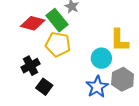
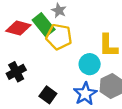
yellow pentagon: (58, 44) -> (59, 37), moved
black square: (44, 87) -> (48, 95), moved

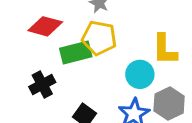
green rectangle: (44, 25) -> (76, 52), moved, turned -65

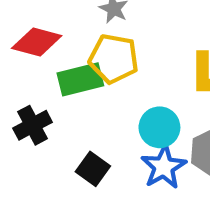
cyan circle: (140, 74) -> (159, 127), moved

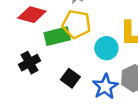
cyan circle: (159, 127) -> (106, 48), moved
black square: (93, 169) -> (70, 78), moved

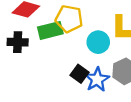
black cross: (30, 63) -> (18, 42), moved, turned 30
black square: (70, 78) -> (80, 74), moved

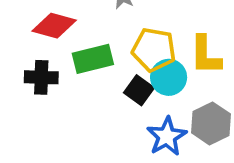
yellow pentagon: (69, 19) -> (154, 50), moved
black square: (80, 74) -> (139, 90), moved

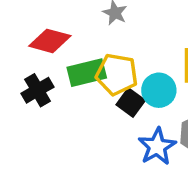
yellow pentagon: (154, 50) -> (117, 74), moved
black cross: (41, 77) -> (38, 90), turned -32

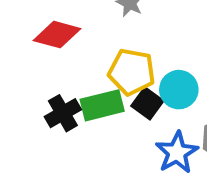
green rectangle: (87, 73) -> (102, 105), moved
black cross: (38, 90) -> (63, 113), moved

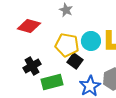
cyan circle: (179, 90) -> (91, 41), moved
green rectangle: (102, 105) -> (52, 82), moved

